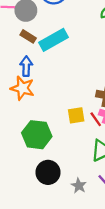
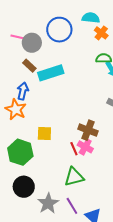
yellow square: (76, 115) -> (44, 134), moved
gray star: (79, 186) -> (48, 203), size x1.5

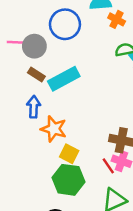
orange star: (16, 109) -> (54, 129), moved
yellow square: (44, 134) -> (69, 154), turned 35
green hexagon: (20, 152) -> (68, 180), moved

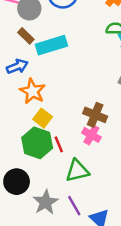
blue arrow: (34, 107) -> (17, 66), turned 55
red line: (108, 166) -> (59, 144), moved

